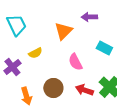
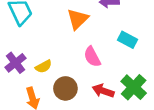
yellow semicircle: (35, 53) -> (44, 66), moved

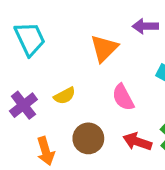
yellow semicircle: (44, 66) -> (65, 96), moved

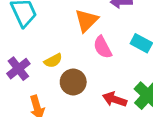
pink semicircle: (123, 97) -> (103, 47), moved
brown circle: (88, 138) -> (73, 82), moved

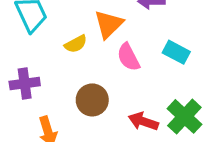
yellow semicircle: (53, 61) -> (76, 44), moved
purple cross: (18, 69) -> (25, 83), turned 30

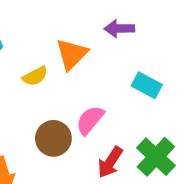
pink semicircle: (128, 57) -> (90, 120), moved, turned 68
red arrow: (143, 121) -> (110, 162), turned -76

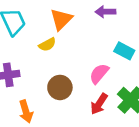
orange triangle: (72, 54) -> (61, 19), moved
pink semicircle: (90, 120) -> (99, 74), moved

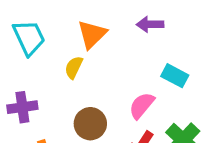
yellow semicircle: (47, 45) -> (74, 67), turned 144

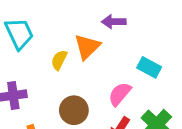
purple arrow: (150, 24) -> (114, 22), moved
orange triangle: (92, 34) -> (87, 47), moved

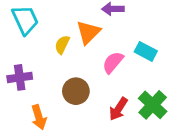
pink semicircle: (120, 94) -> (113, 62), moved

